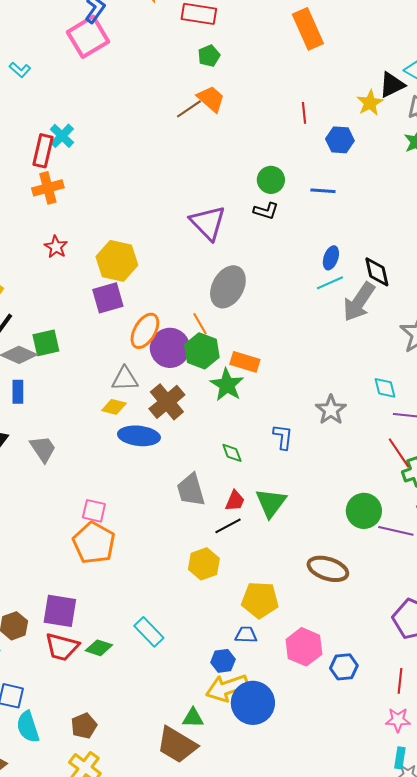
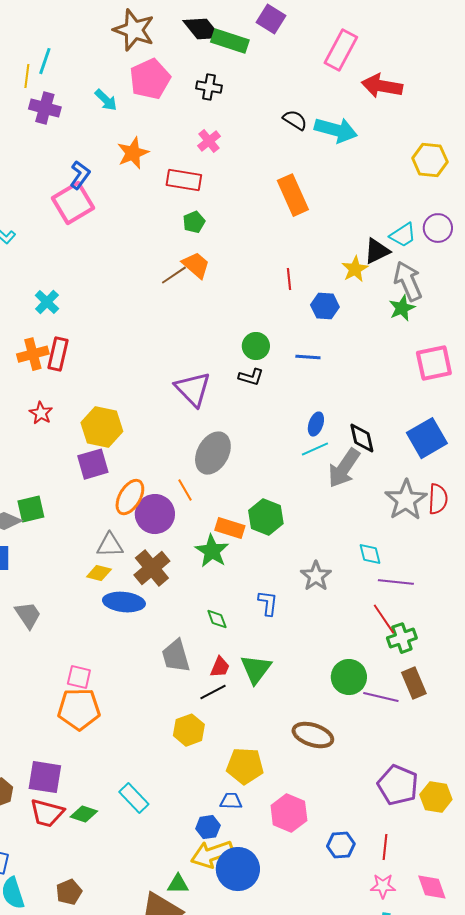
red rectangle: (43, 151) -> (58, 354), moved
green hexagon: (202, 351) -> (266, 517), moved
orange pentagon: (94, 543) -> (79, 709), turned -30
blue hexagon: (344, 667) -> (341, 845), moved

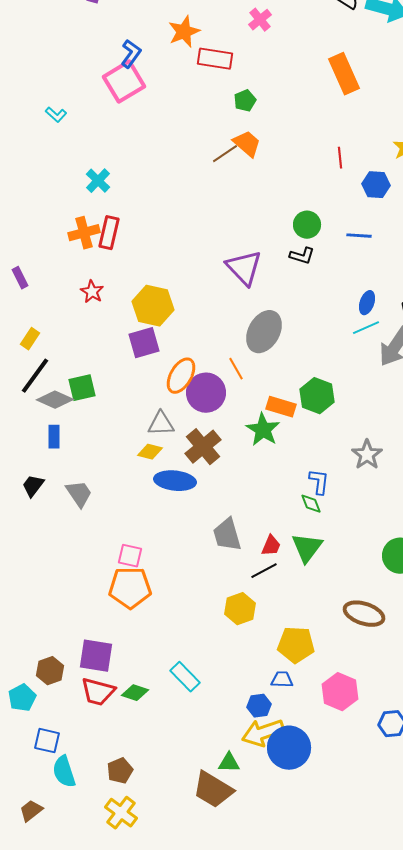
red rectangle: (184, 180) -> (215, 59), moved
green diamond: (217, 619) -> (311, 504), moved

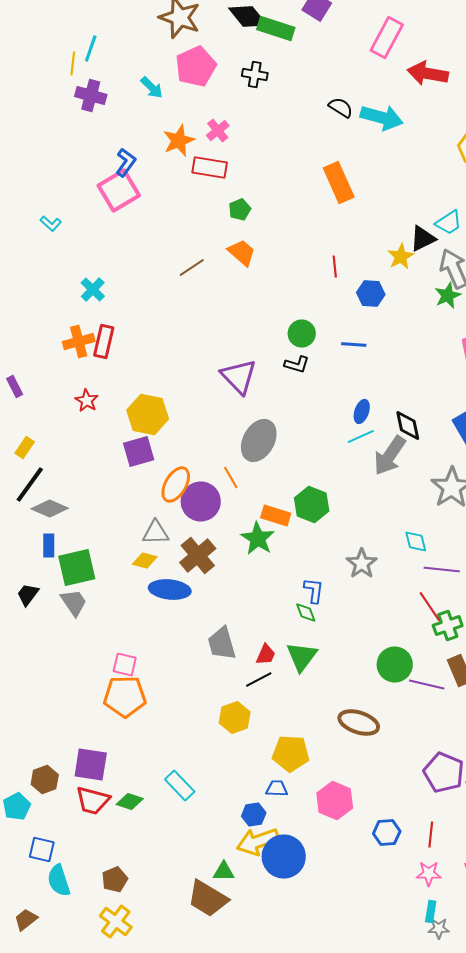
pink cross: (260, 20) -> (218, 130), moved
brown line: (225, 154) -> (192, 268), moved
green square: (82, 388) -> (77, 568), moved, size x1.4

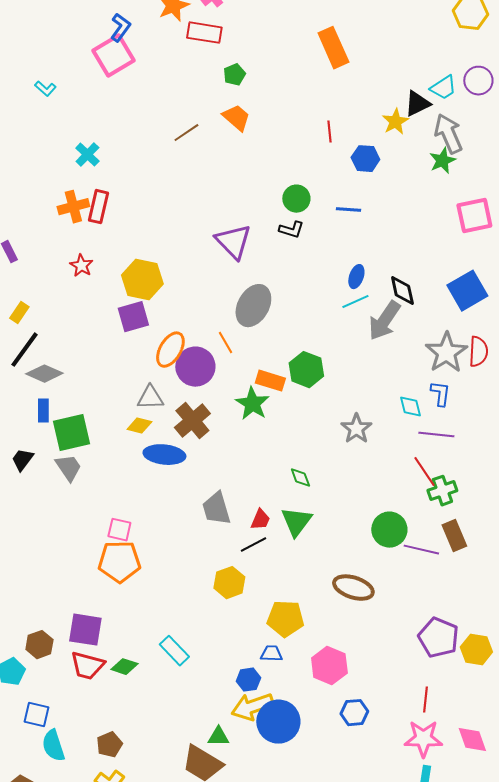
blue L-shape: (314, 590) -> (440, 394), moved
blue hexagon: (387, 832) -> (354, 713), moved
pink star: (429, 874) -> (423, 739), size x1.5

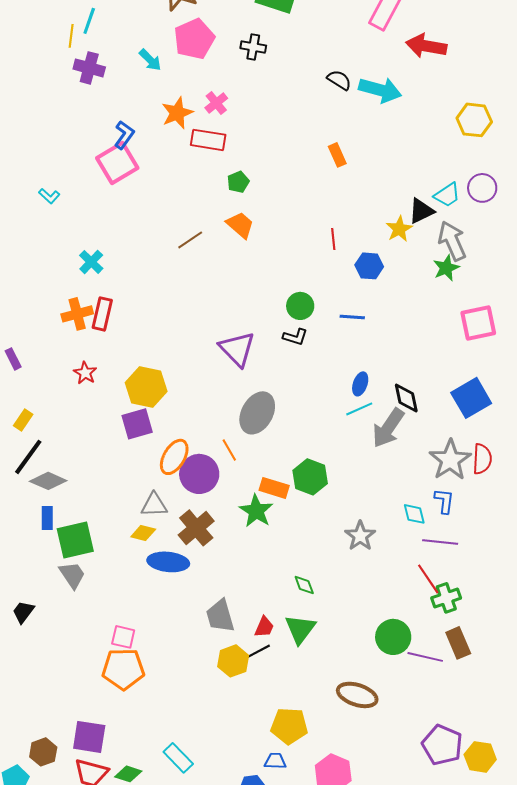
orange rectangle: (333, 48) -> (337, 155), size x0.6
black trapezoid: (22, 460) -> (23, 612), moved
yellow hexagon: (229, 583) -> (233, 661), moved

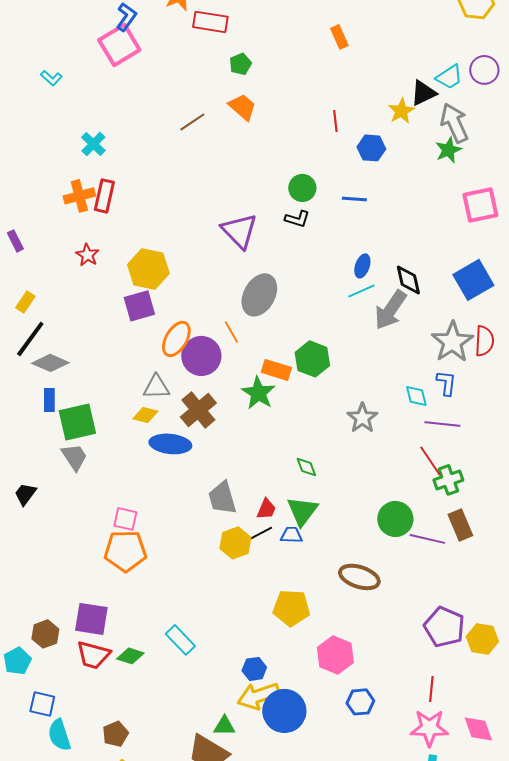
blue trapezoid: (275, 761) -> (291, 535), moved

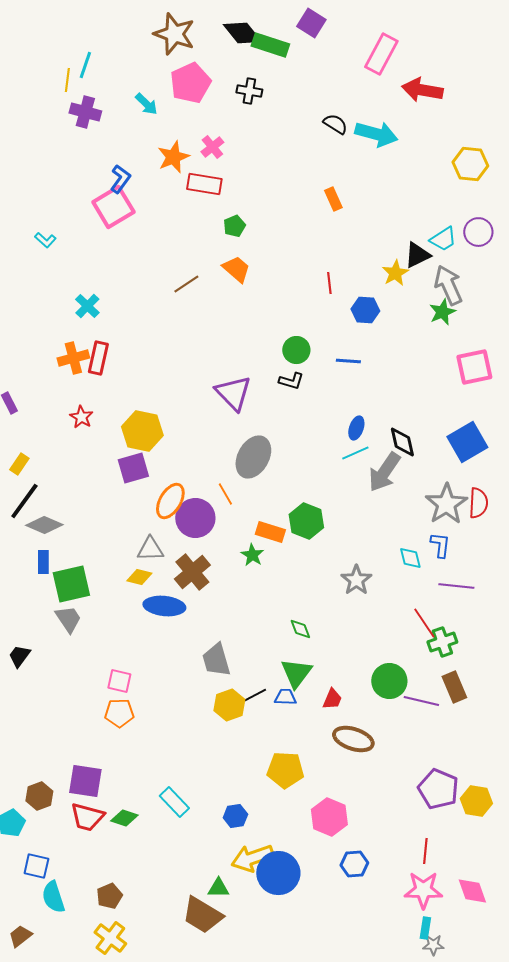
green star: (258, 393) -> (252, 555), size x0.7
purple line: (442, 424) -> (456, 586), moved
red trapezoid: (266, 509) -> (332, 699), moved
orange pentagon: (125, 551) -> (119, 713), size x0.7
blue hexagon: (254, 669) -> (235, 816), moved

